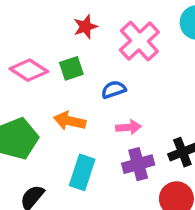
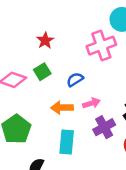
pink cross: (139, 41) -> (101, 46), moved, turned 36
orange arrow: (70, 121) -> (62, 108), moved

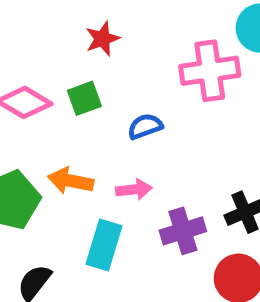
pink arrow: (91, 103) -> (134, 189), moved
orange arrow: (62, 108) -> (71, 181), moved

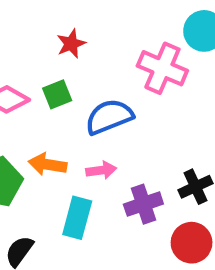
pink cross: (210, 71) -> (162, 68), turned 33
blue semicircle: (145, 126) -> (109, 117), size x1.6

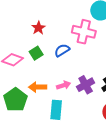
blue semicircle: (109, 117) -> (62, 50), moved, size x0.7
purple cross: (143, 204) -> (86, 85), moved

